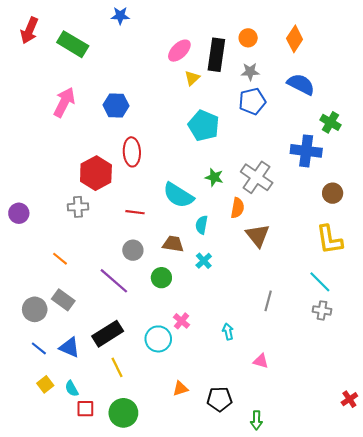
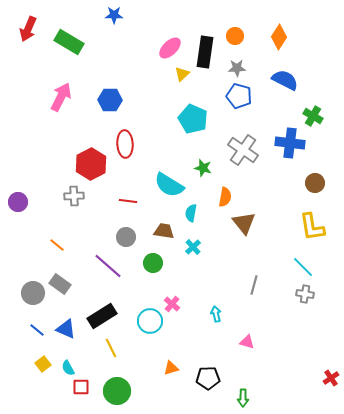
blue pentagon: (252, 101) -> (239, 96), turned 30
gray cross: (257, 177) -> (243, 150), moved

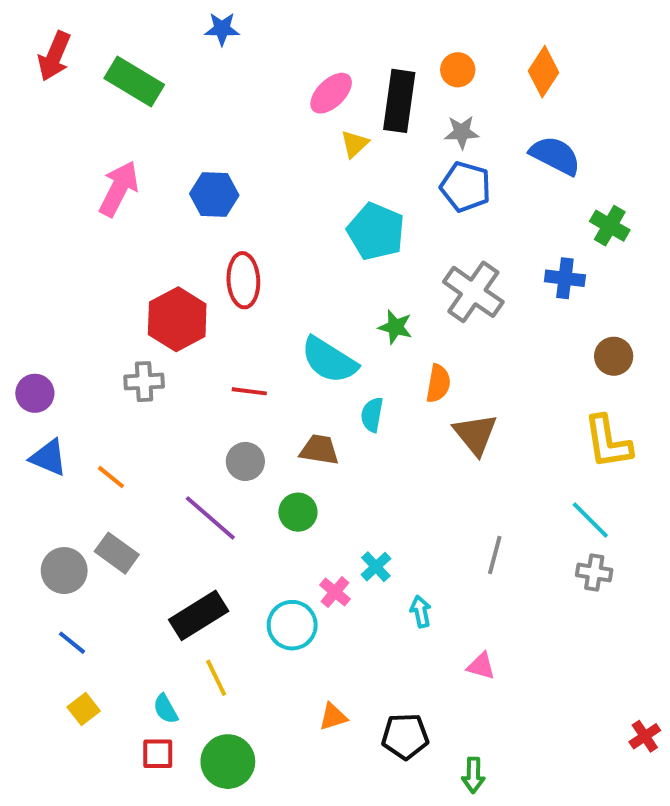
blue cross: (290, 143) -> (565, 278), size x0.7
cyan cross: (193, 247) -> (376, 567), moved
blue triangle: (66, 329) -> (49, 458), moved
cyan semicircle: (68, 368) -> (165, 709), moved

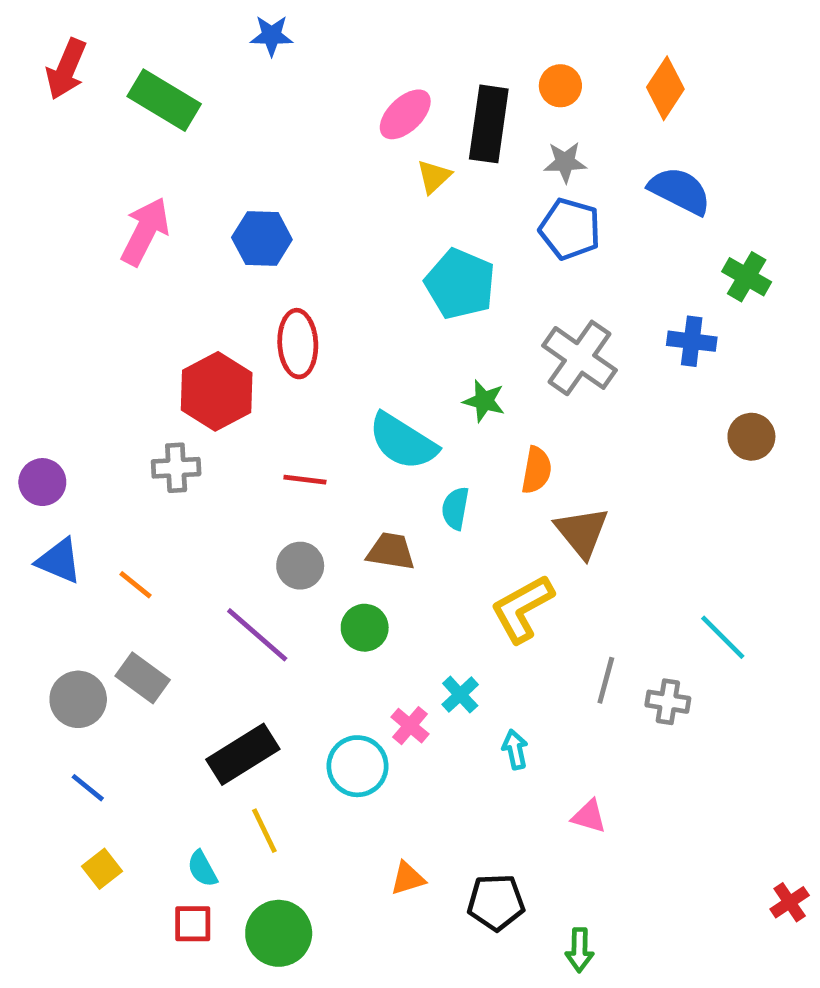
yellow L-shape: (608, 442) -> (522, 609), moved, turned 70
gray cross: (594, 573) -> (668, 702), moved

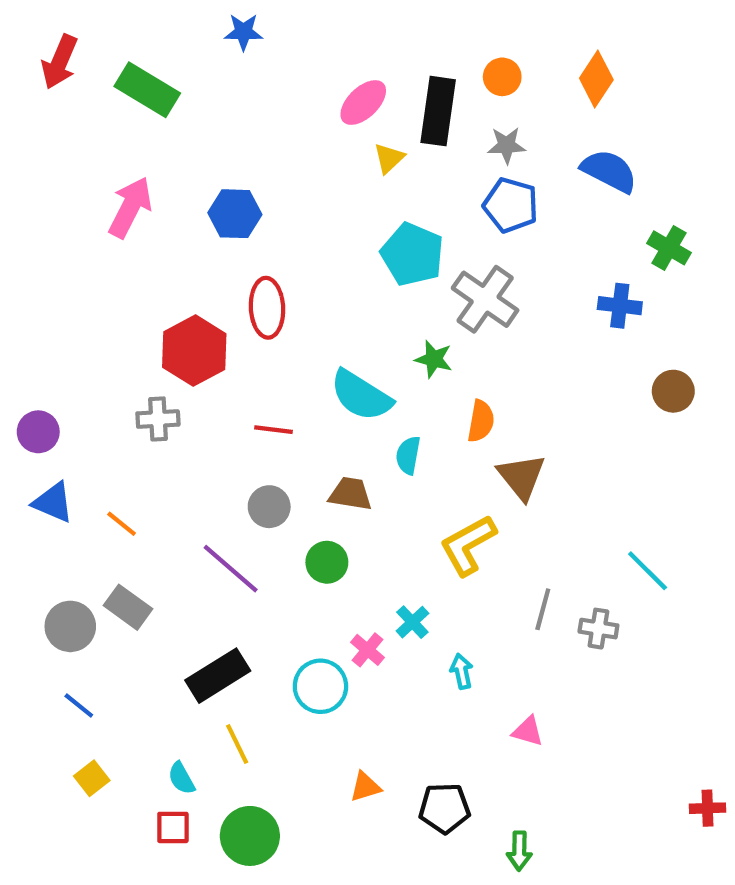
gray cross: (580, 358) -> (485, 299), moved
red cross: (790, 902) -> (707, 808), turned 32

